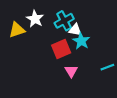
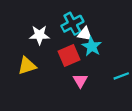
white star: (35, 19) -> (39, 35), moved, turned -30
yellow triangle: (17, 30) -> (27, 66), moved

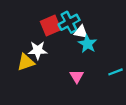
white star: (39, 35) -> (38, 50), moved
red square: (69, 56) -> (51, 25), moved

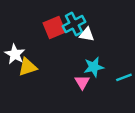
cyan star: (87, 44) -> (94, 67), moved, turned 30
white star: (38, 50) -> (15, 54), moved, turned 30

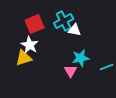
red square: (54, 27) -> (35, 24), moved
white star: (15, 54) -> (30, 45), moved

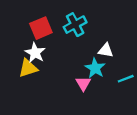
white triangle: (75, 30) -> (106, 50), moved
cyan star: (81, 58) -> (95, 68), turned -30

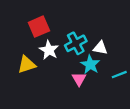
cyan cross: (75, 25) -> (76, 43), moved
white star: (35, 53) -> (49, 50), moved

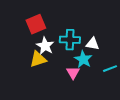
cyan cross: (76, 43) -> (70, 40), turned 30
yellow triangle: (27, 65) -> (38, 59), moved

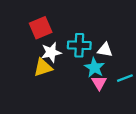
white star: (45, 46) -> (51, 52), turned 30
pink triangle: (73, 73) -> (99, 83), moved

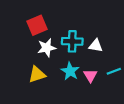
yellow triangle: (43, 68) -> (37, 74), moved
cyan star: (94, 68) -> (70, 71), moved

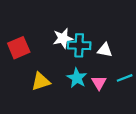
red square: (37, 25) -> (19, 48), moved
white star: (47, 48) -> (63, 38), moved

